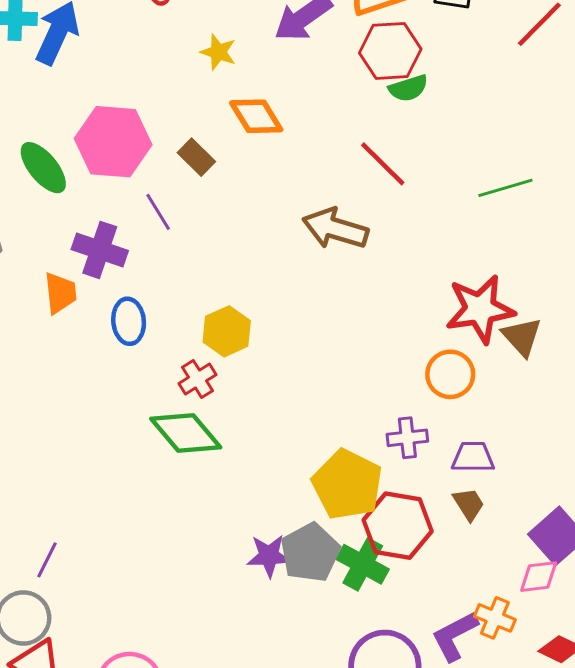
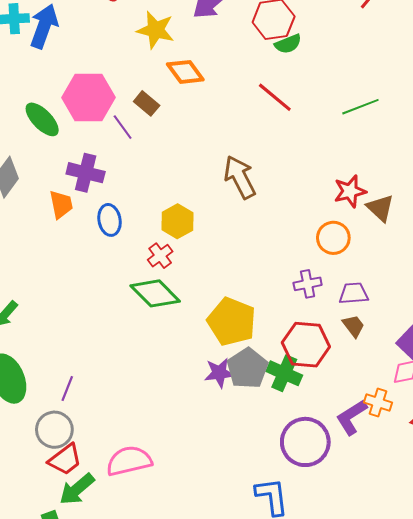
yellow star: (218, 52) -> (156, 30), size x1.5
purple line: (158, 212) -> (123, 127), moved
brown arrow: (335, 229) -> (240, 177), moved, turned 51
red star: (480, 309) -> (350, 191), size x0.7
yellow pentagon: (347, 485) -> (232, 322), moved

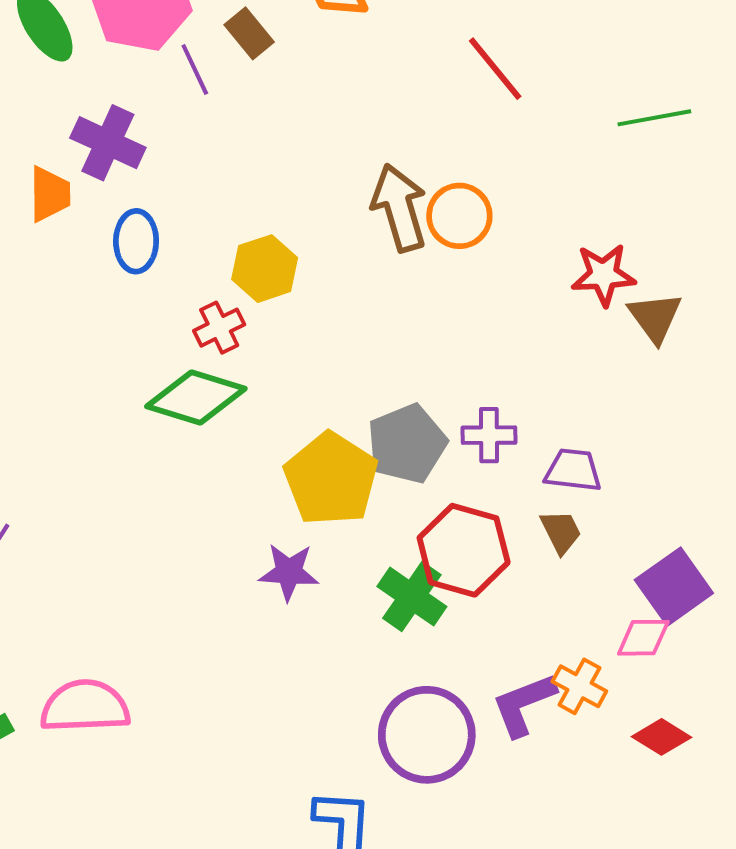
orange circle: (333, 238) -> (459, 216), moved
green diamond: (155, 293) -> (196, 397), turned -39
gray pentagon: (247, 368) -> (407, 444), moved

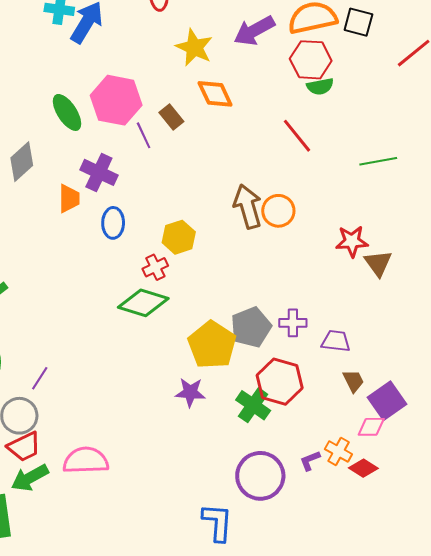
brown trapezoid: (561, 532) -> (353, 381), moved
purple L-shape: (524, 704) -> (310, 461), size x0.6
red diamond: (661, 737) -> (363, 468), moved

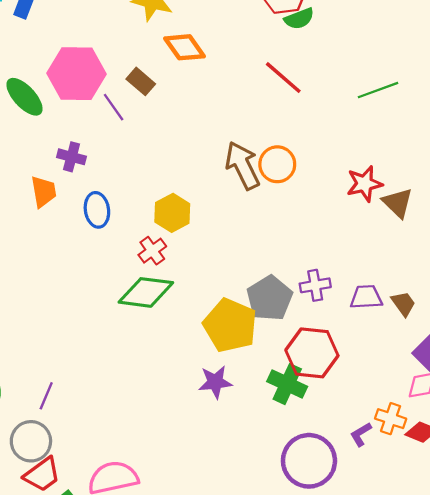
purple cross: (99, 172) -> (72, 157), size x0.7
brown trapezoid: (353, 381) -> (403, 304), moved

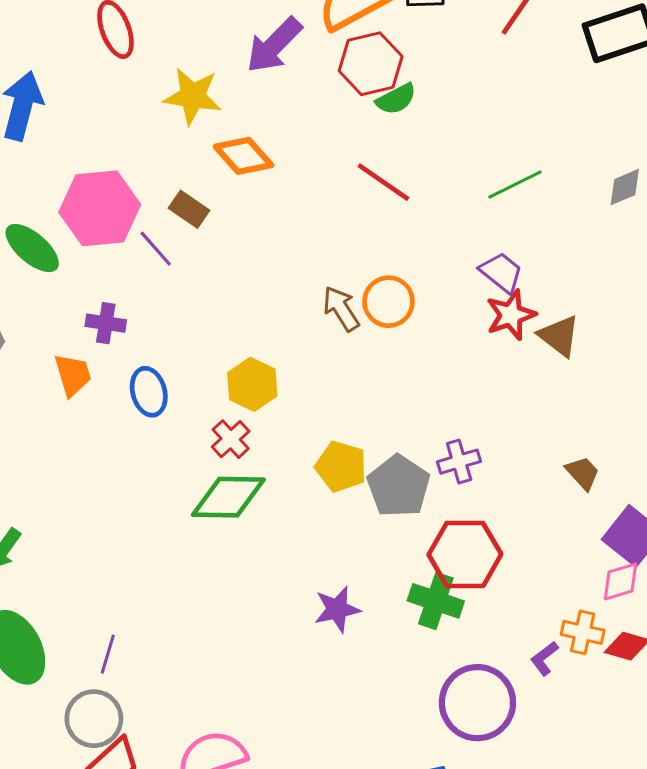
brown arrow: (243, 165) -> (341, 309), size x0.7
purple trapezoid: (366, 297) -> (501, 272), moved, turned 48
yellow pentagon: (230, 325) -> (341, 466), moved, size x0.7

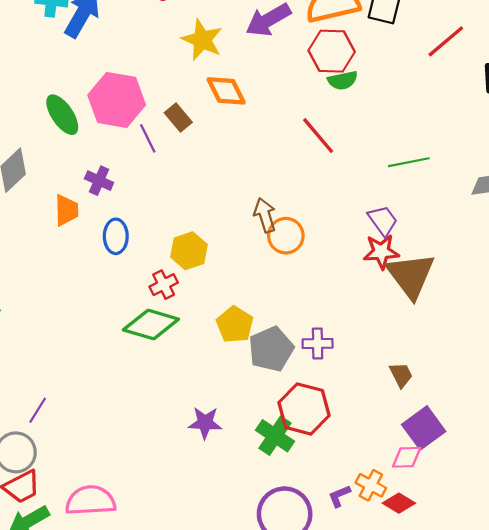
orange circle: (389, 302) -> (286, 236), moved
brown triangle: (559, 336) -> (411, 275), size x1.6

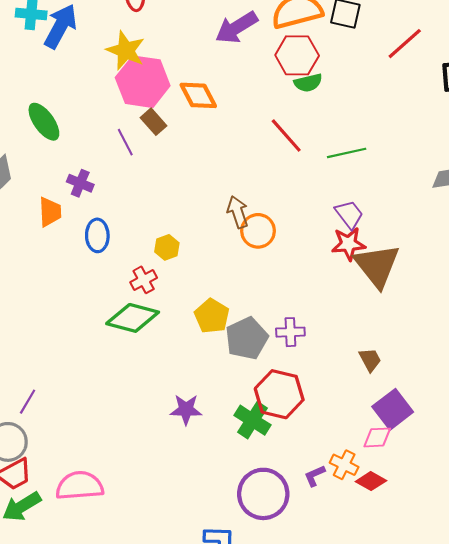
yellow star: (202, 40) -> (126, 50), moved
pink hexagon: (117, 100) -> (143, 82), moved
green line: (409, 162) -> (347, 153), moved
yellow hexagon: (189, 251) -> (167, 247), size x0.7

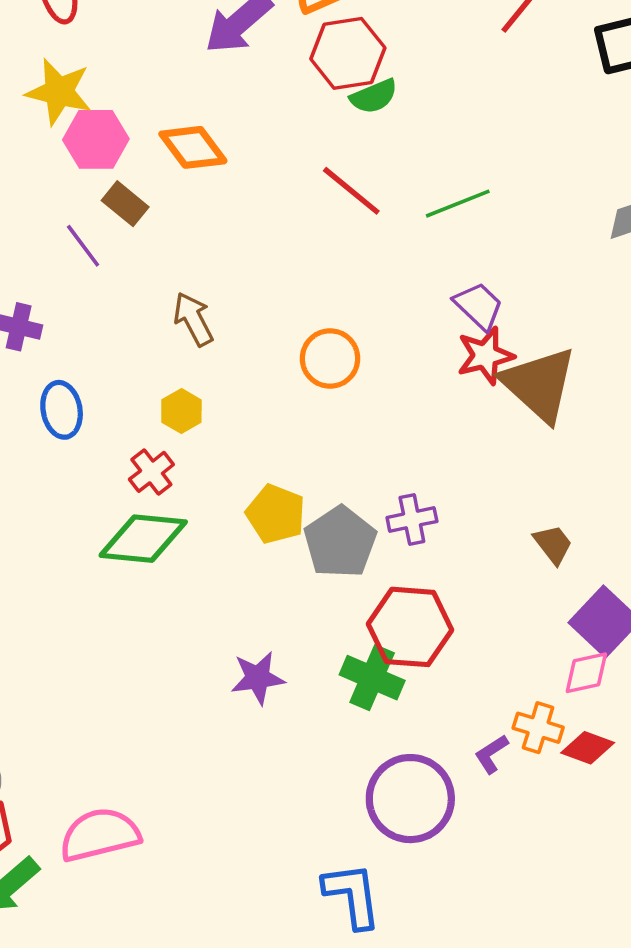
pink hexagon: (143, 82) -> (96, 139), size x0.7
brown arrow: (238, 212) -> (193, 319), moved

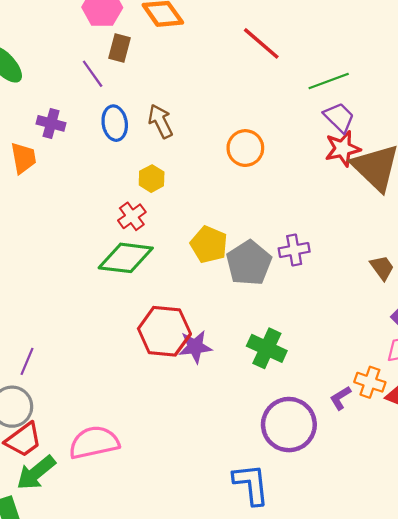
brown rectangle: (125, 204) -> (120, 48), turned 64
green line: (458, 204) -> (329, 81), moved
blue ellipse: (62, 410) -> (115, 123), moved
red hexagon: (410, 627) -> (164, 331), moved

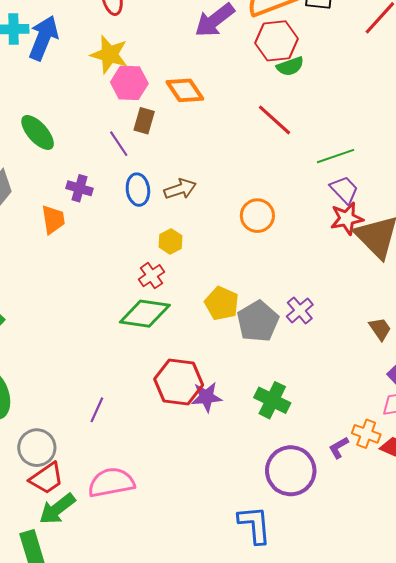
brown arrow: (160, 121) -> (180, 189), turned 96
purple cross: (294, 250) -> (300, 310), turned -32
purple line: (27, 361) -> (97, 410), moved

